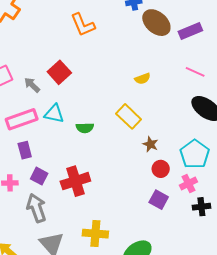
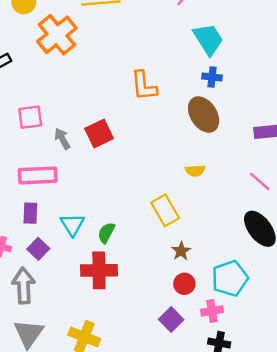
brown ellipse: (156, 23) -> (204, 114), moved
cyan triangle: (54, 114) -> (72, 225), moved, turned 30
green semicircle: (85, 128) -> (106, 233), moved, turned 102
red cross: (75, 181) -> (99, 270), moved

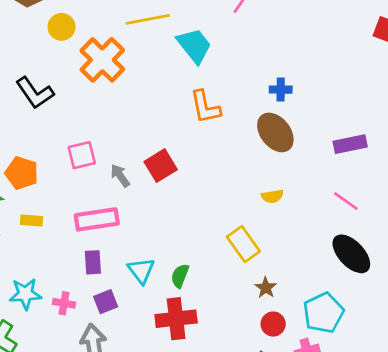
cyan trapezoid: (208, 39) -> (194, 46), moved
purple square: (38, 249) -> (106, 302), turned 30

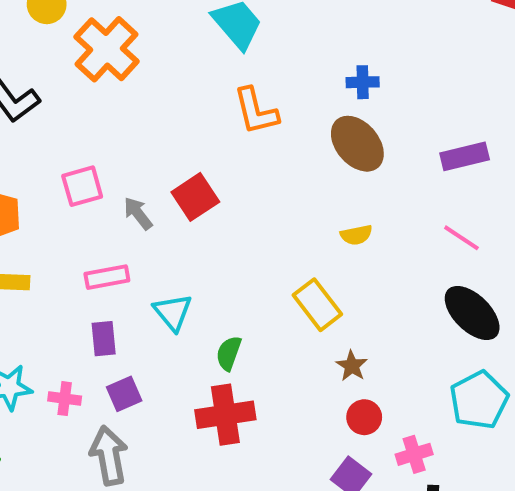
pink rectangle: (97, 219) -> (107, 277), size x0.7
cyan triangle: (141, 271) -> (173, 312), moved
cyan pentagon: (323, 313) -> (479, 400), moved

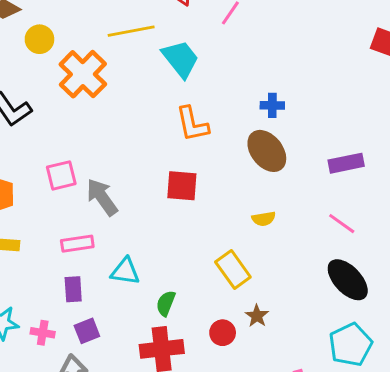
red square: (195, 197) -> (182, 186), moved, turned 36
gray arrow: (138, 213) -> (102, 197), size x1.5
cyan triangle: (173, 312) -> (125, 271), turned -44
red circle: (364, 417) -> (223, 333), moved

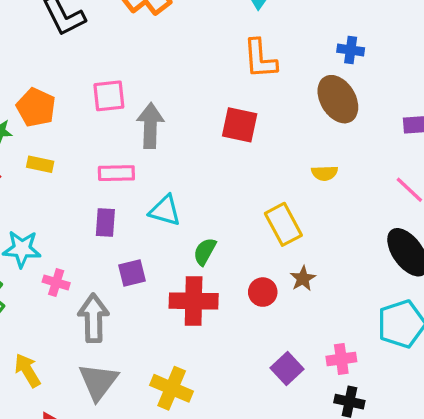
gray arrow: (102, 197) -> (150, 126), turned 30
purple square: (87, 331) -> (132, 273), moved
pink cross: (43, 333) -> (56, 282), moved

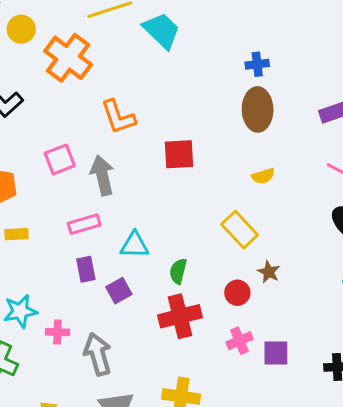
orange L-shape: (260, 59) -> (118, 117), moved
brown ellipse: (338, 99) -> (258, 109), turned 45
purple square: (132, 273) -> (119, 291), moved
pink cross: (341, 359) -> (240, 341), moved
purple square: (287, 369) -> (276, 353), turned -32

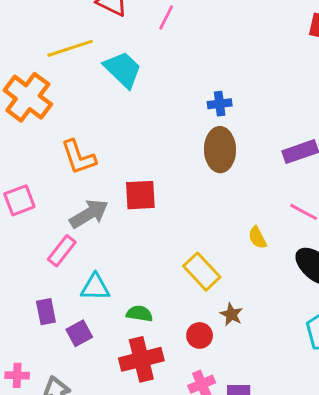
gray arrow: (102, 175) -> (89, 214), moved, turned 72
yellow semicircle: (263, 176) -> (257, 238), moved, turned 80
pink rectangle: (84, 224) -> (62, 251), moved, turned -36
green semicircle: (178, 271) -> (139, 314), turned 85

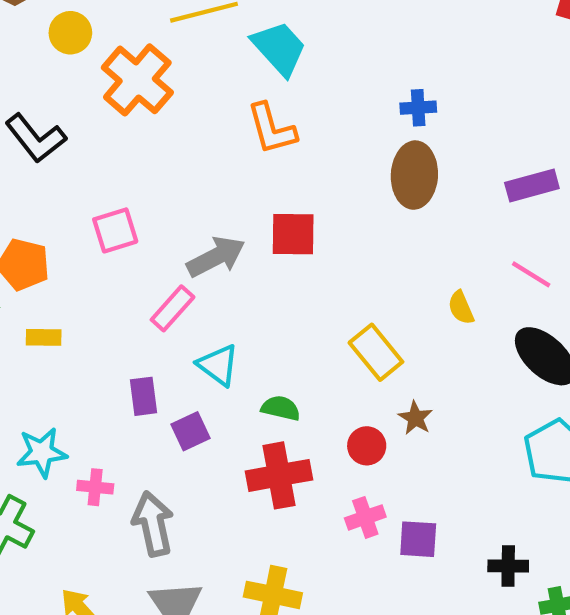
orange L-shape: (79, 157) -> (272, 129), moved
cyan triangle: (95, 287) -> (218, 365), turned 32

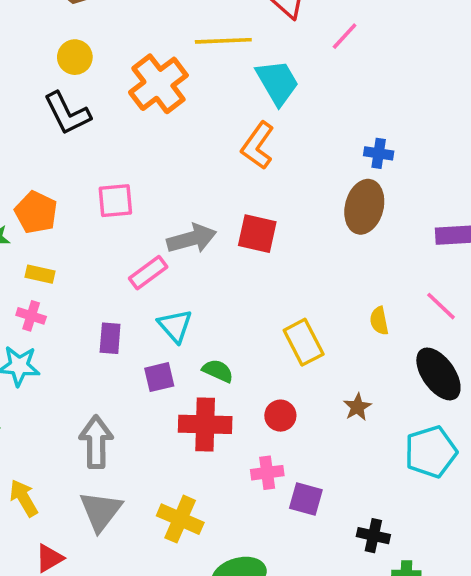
yellow circle: (70, 33) -> (75, 57), moved
orange L-shape: (272, 129) -> (258, 146), turned 39
brown star: (415, 418) -> (357, 407), moved
purple square: (190, 431) -> (159, 377), moved
pink cross: (95, 487) -> (31, 316), moved

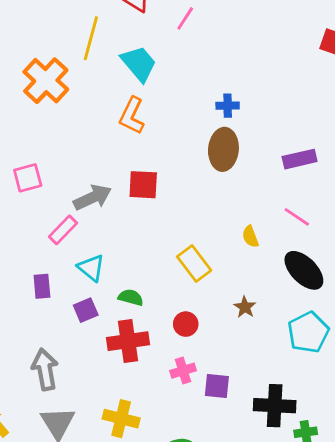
yellow line: (223, 41) -> (91, 38), turned -63
black cross: (373, 536) -> (275, 406), size x1.6

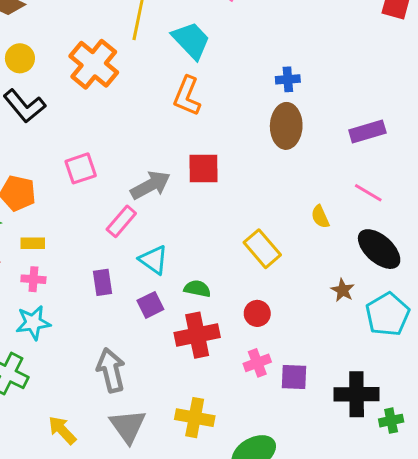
brown star: (245, 307) -> (343, 290), moved

